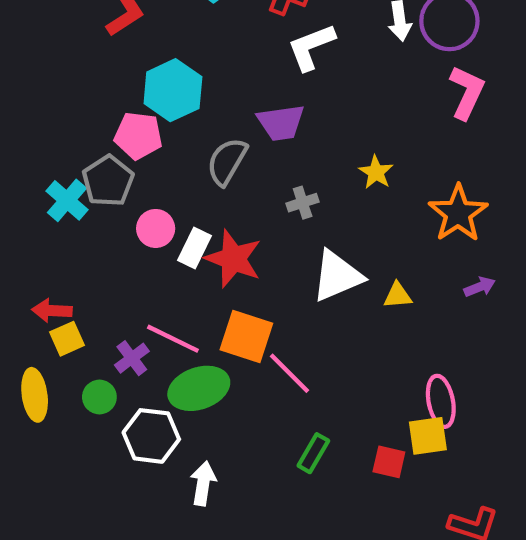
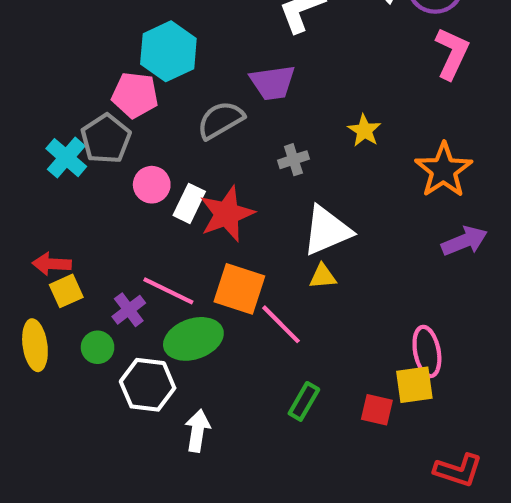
gray semicircle: (227, 161) -> (221, 120), turned 30
red star: (233, 259) -> (227, 214), turned 30
purple arrow: (480, 287) -> (464, 241), size x1.5
yellow triangle: (398, 295) -> (323, 276), moved

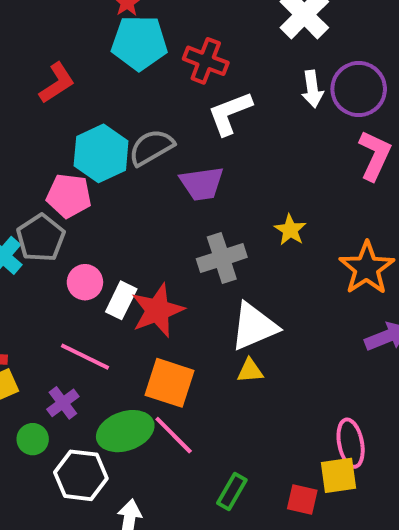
gray semicircle: (221, 120) -> (151, 147), moved
gray cross: (293, 160) -> (222, 258), size x1.6
pink line: (168, 291) -> (85, 357), moved
pink line: (281, 324) -> (174, 435), moved

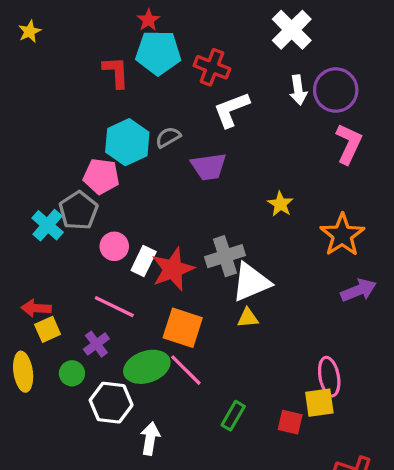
red L-shape: (57, 83) -> (116, 72), moved, turned -60
gray semicircle: (151, 147) -> (168, 137), size x0.7
gray cross: (222, 258) -> (225, 256), moved

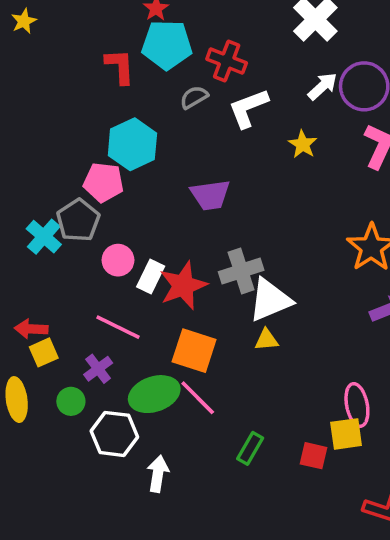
white arrow: (298, 90) -> (323, 86), turned -124
gray semicircle: (168, 137) -> (194, 97), moved
purple trapezoid: (209, 167) -> (210, 195), moved
yellow star: (280, 204) -> (303, 144), moved

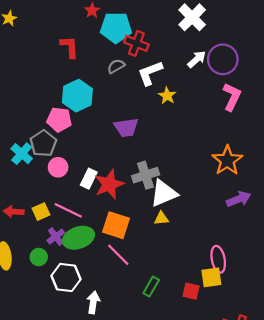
cyan pentagon: (167, 45) -> (116, 28), moved
yellow star: (303, 144) -> (167, 96), moved
pink circle: (118, 260) -> (58, 167), moved
yellow square: (44, 352) -> (41, 212), moved
green ellipse: (154, 394) -> (78, 238), moved

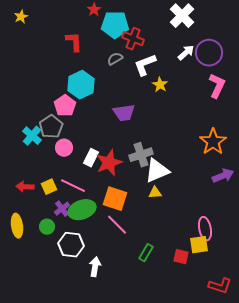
pink pentagon: (59, 120) -> (65, 106), turned 30

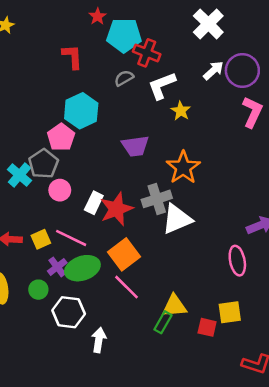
orange star: (213, 142) -> (183, 167), moved
yellow triangle: (155, 193) -> (174, 306), moved, size x1.5
orange square: (115, 199) -> (124, 254), turned 35
pink ellipse: (205, 229) -> (237, 261), moved

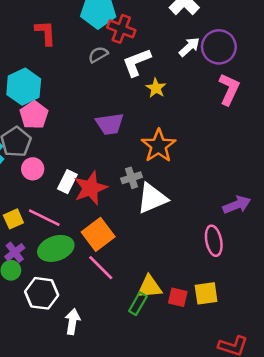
cyan hexagon: (81, 111) -> (24, 87), moved
gray cross: (157, 199) -> (132, 178), size x0.7
purple cross: (57, 267) -> (15, 252), moved
red square: (207, 327) -> (178, 297), moved

